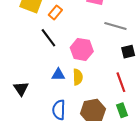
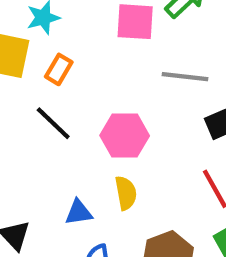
blue triangle: (58, 75) -> (79, 212), moved

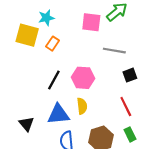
black line: (53, 123) -> (54, 80), moved, turned 72
blue triangle: (79, 212) -> (58, 114), size x1.6

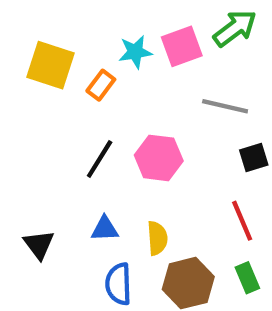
cyan star: (46, 18) -> (135, 52), moved
pink square: (91, 22) -> (182, 46), turned -30
yellow semicircle: (82, 106) -> (157, 238), moved
blue triangle: (58, 114) -> (105, 229), size x0.6

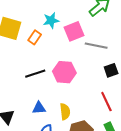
pink square: (182, 46) -> (74, 31), moved
black line: (100, 159) -> (35, 74), turned 42

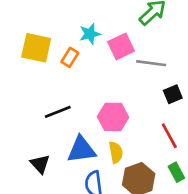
pink hexagon: (64, 72) -> (113, 117), moved
black line: (35, 74) -> (58, 112), moved
blue triangle: (39, 108) -> (81, 150), size x1.6

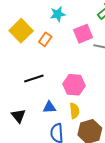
cyan star: (90, 34) -> (58, 14), moved
yellow square: (36, 48) -> (21, 31), turned 30
blue triangle: (81, 150) -> (49, 107), size x0.6

